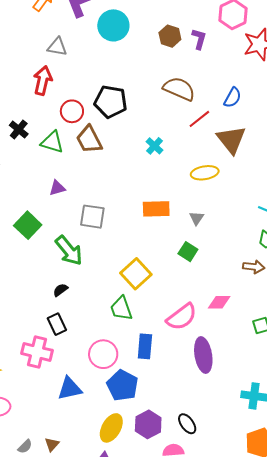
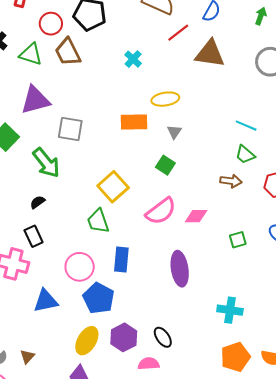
brown triangle: (231, 140) -> (210, 54), turned -44
yellow ellipse: (205, 173) -> (165, 99), moved
purple triangle: (57, 188) -> (35, 100), size x1.8
pink semicircle: (182, 317) -> (161, 211), moved

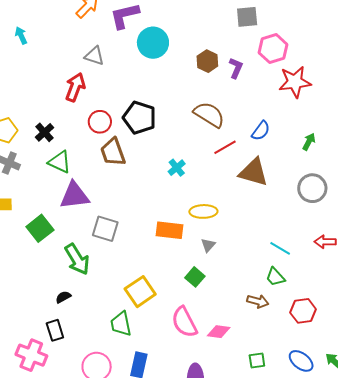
green triangle: (31, 54) -> (60, 162), moved
pink semicircle: (161, 211) -> (184, 322), turned 92

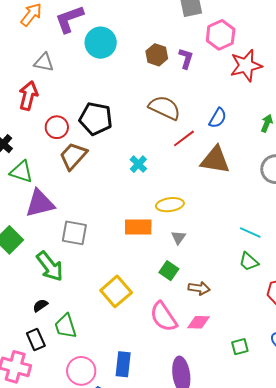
brown trapezoid: (113, 152) -> (73, 156), turned 68
brown arrow: (258, 301) -> (199, 288), moved
green trapezoid: (121, 324) -> (66, 326), moved

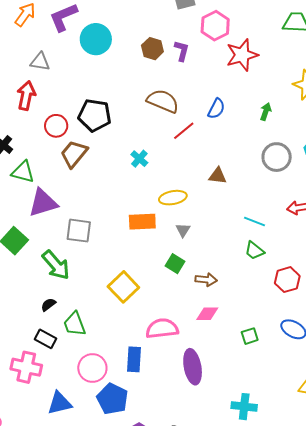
brown triangle: (215, 160) -> (218, 176), moved, size x0.6
pink semicircle: (163, 317) -> (162, 329), moved, turned 120
black rectangle: (36, 340) -> (46, 339), turned -35

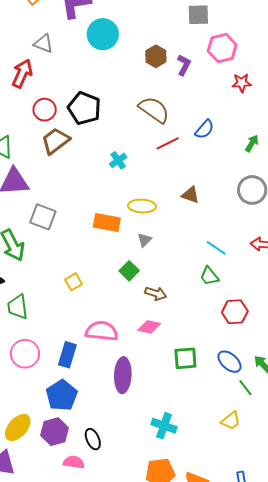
red star: (242, 55) -> (242, 83), size x0.6
yellow square: (123, 287) -> (74, 282), size x0.6
green square: (250, 336) -> (185, 358), size x1.4
blue pentagon: (112, 399) -> (62, 395), moved

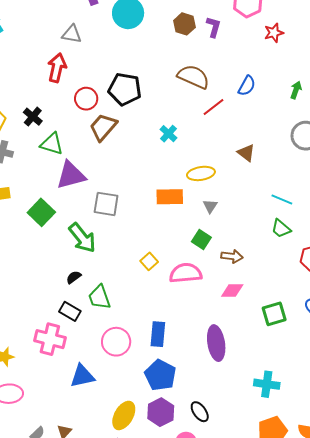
brown triangle: (190, 195) -> (246, 153), turned 30
pink semicircle: (102, 331) -> (186, 273), moved

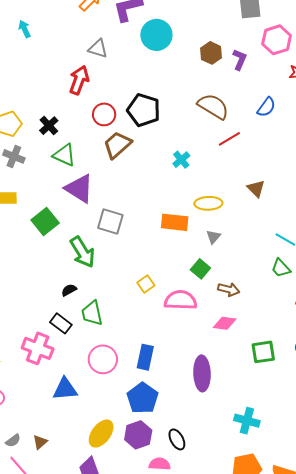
blue semicircle: (247, 86) -> (266, 107), moved
purple triangle: (71, 175) -> (79, 189), turned 40

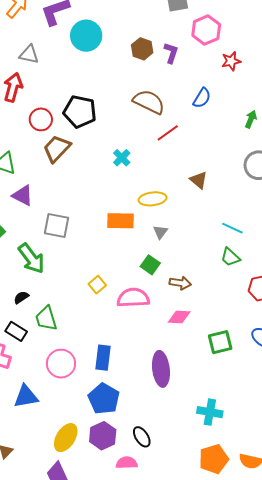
purple triangle: (79, 189) -> (23, 195), size x0.7

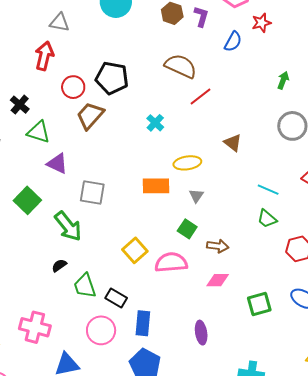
blue semicircle: (202, 98) -> (233, 42), moved
yellow square: (97, 285) -> (135, 250), size x1.4
black rectangle: (16, 331) -> (116, 298), moved
purple ellipse: (161, 369) -> (201, 333), size x0.7

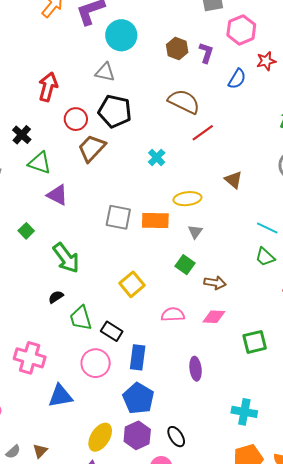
gray triangle: (59, 22) -> (105, 72), moved
gray square: (92, 193) -> (118, 217), moved
green square: (27, 200) -> (26, 231), size x0.6
pink semicircle: (171, 262) -> (173, 315), moved, size x0.7

